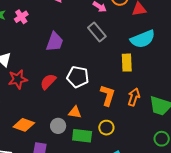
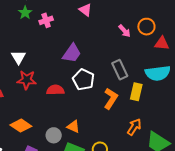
gray rectangle: (97, 32) -> (120, 70), moved
white pentagon: (78, 77) -> (84, 80), moved
red semicircle: (48, 82) -> (55, 90), turned 30
orange L-shape: (108, 95) -> (111, 98), moved

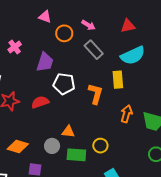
pink cross: (46, 20) -> (15, 47), moved
orange circle: (146, 27) -> (64, 33), moved
gray rectangle: (120, 70) -> (94, 50), moved

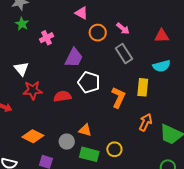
cyan semicircle: (133, 55) -> (162, 66), size x0.7

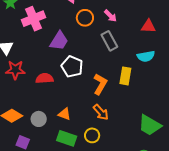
pink cross: (47, 38) -> (33, 19), size x1.6
orange arrow: (145, 122) -> (101, 112), moved, turned 108
gray circle: (67, 142) -> (39, 119), moved

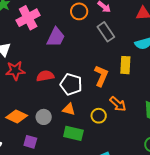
white pentagon: (72, 67) -> (71, 84), moved
orange arrow: (101, 112) -> (118, 104), moved
yellow circle: (92, 135) -> (99, 116), moved

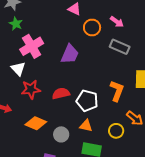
pink cross: (28, 18) -> (32, 46), moved
gray rectangle: (106, 32) -> (120, 47), turned -30
orange diamond: (17, 117) -> (36, 123), moved

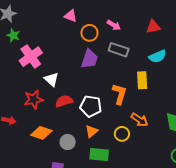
purple trapezoid: (70, 54) -> (89, 59), moved
white triangle: (18, 69) -> (51, 79), moved
orange triangle: (86, 126) -> (91, 131), turned -48

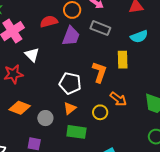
red semicircle: (64, 101) -> (49, 22), moved

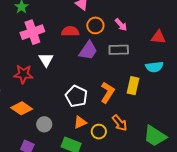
gray rectangle: (100, 28) -> (119, 50), turned -36
orange triangle: (70, 108) -> (80, 122), moved

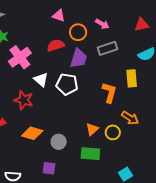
red star: (23, 74) -> (24, 100), turned 30
white pentagon: (76, 96) -> (67, 84), moved

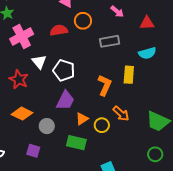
pink arrow: (102, 24) -> (117, 11), moved
purple trapezoid: (79, 58) -> (65, 100), moved

